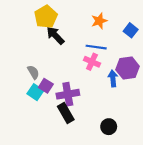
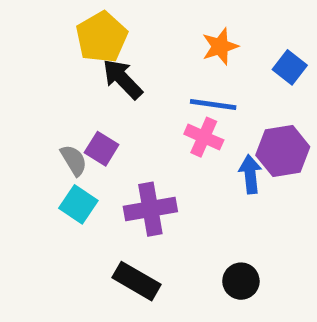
purple square: (46, 86) -> (102, 149), moved
black rectangle: (66, 113) -> (136, 281), moved, turned -30

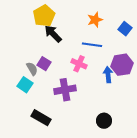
pink cross: (204, 137) -> (79, 64), moved
cyan square: (78, 204) -> (25, 85), moved
black rectangle: (136, 281) -> (41, 118), moved

